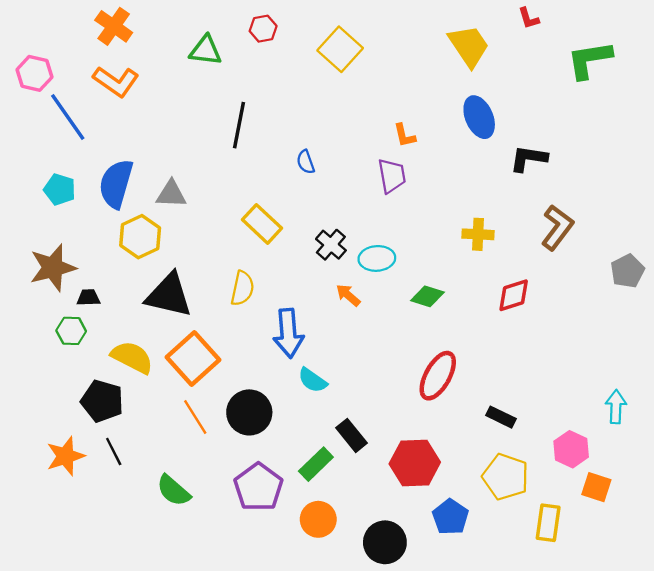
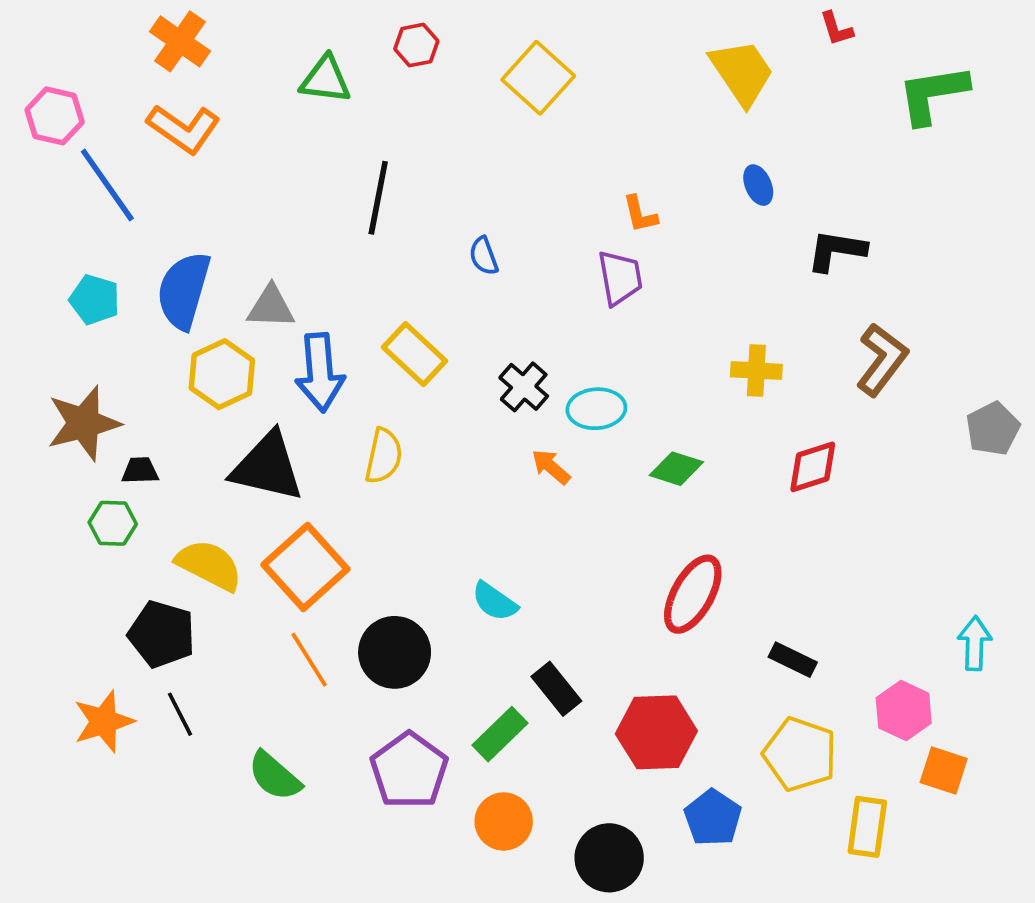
blue ellipse: (479, 117) -> (758, 185), size x0.6
blue arrow: (288, 333) -> (320, 372), moved

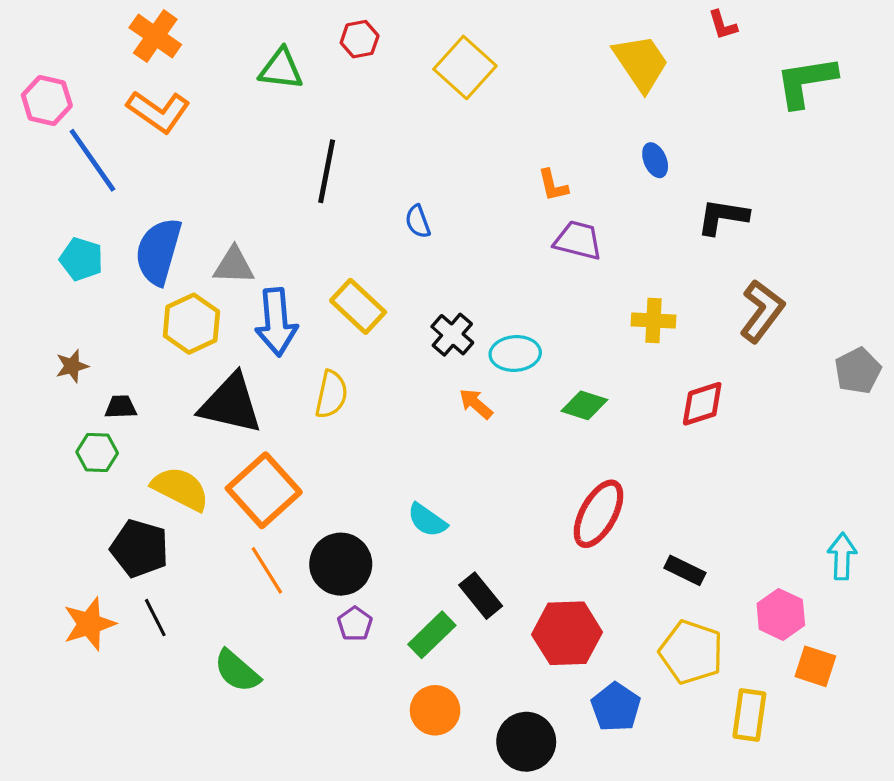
purple trapezoid: (620, 278) -> (578, 240), moved, turned -66
brown star: (84, 423) -> (72, 366), size x0.5
purple pentagon: (409, 771) -> (355, 624), moved, size x0.5

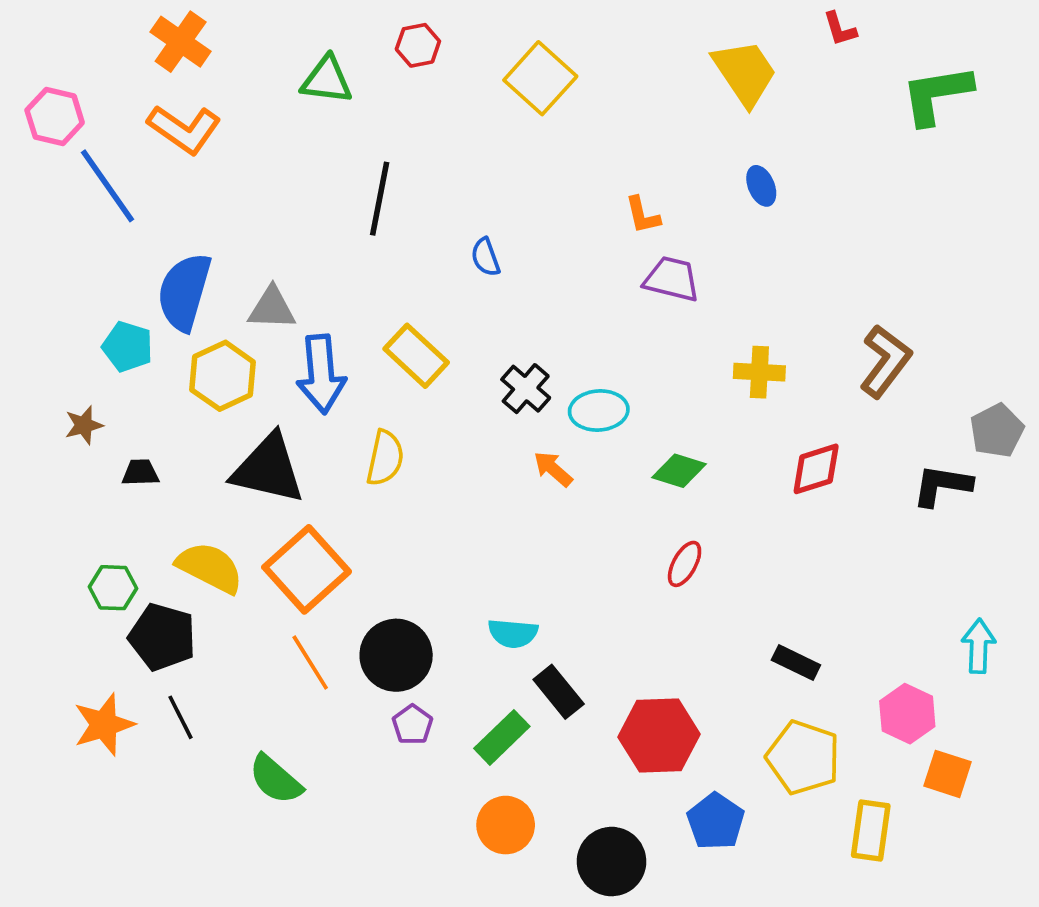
black L-shape: (723, 217) -> (942, 485), moved
cyan pentagon: (81, 259) -> (128, 347), moved
green hexagon: (97, 453) -> (113, 588), moved
red ellipse: (598, 514) -> (685, 564), moved, size x0.6
cyan semicircle: (427, 520) -> (513, 633), moved, turned -30

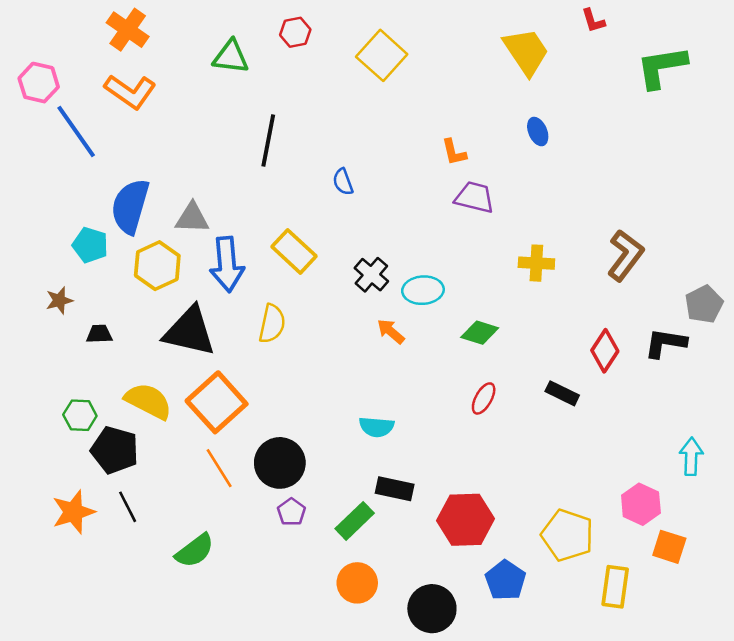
red diamond: (816, 469) -> (605, 351), moved, turned -39
cyan semicircle: (513, 633) -> (377, 427), moved
black rectangle: (796, 663) -> (562, 393), moved
black rectangle: (559, 692) -> (395, 489), turned -39
green semicircle: (276, 779) -> (195, 551), turned -78

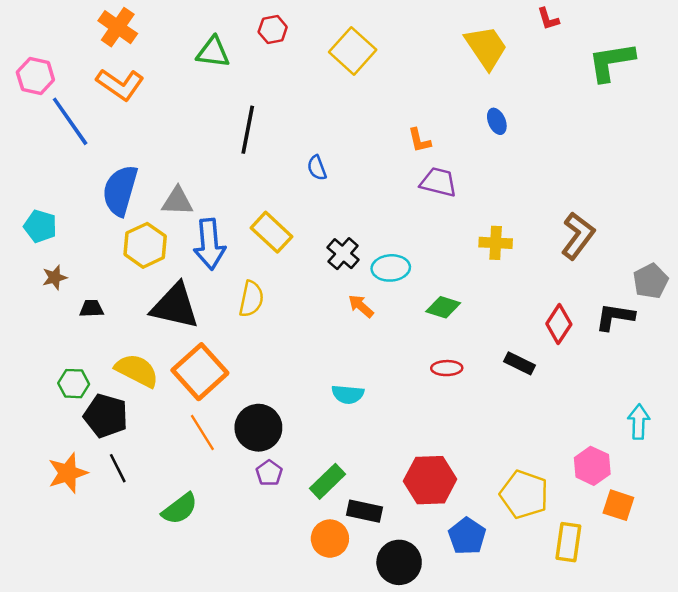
cyan pentagon: (90, 245) -> (40, 226), moved
red ellipse: (484, 398) -> (447, 368), turned 60
black rectangle: (395, 489) -> (364, 511), moved

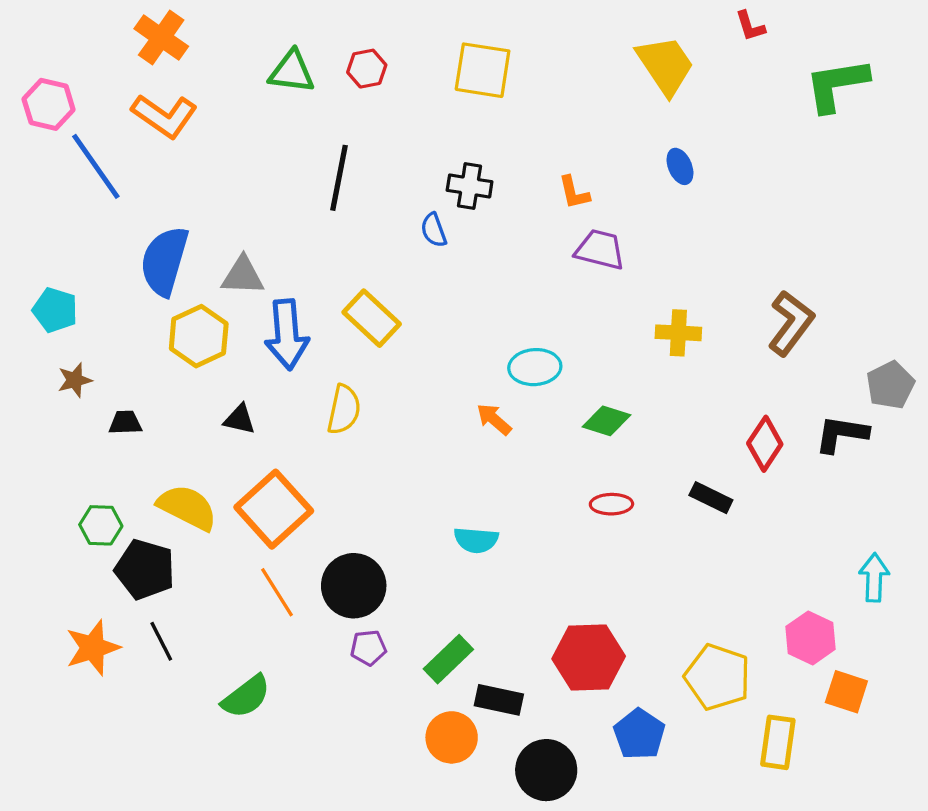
red hexagon: (273, 30) -> (367, 69), moved
yellow square: (353, 51) -> (483, 70), turned -33
black cross: (343, 254) -> (470, 186), moved, turned -32
black triangle: (175, 306) -> (239, 419), size x0.5
purple pentagon: (269, 473) -> (368, 648), turned 30

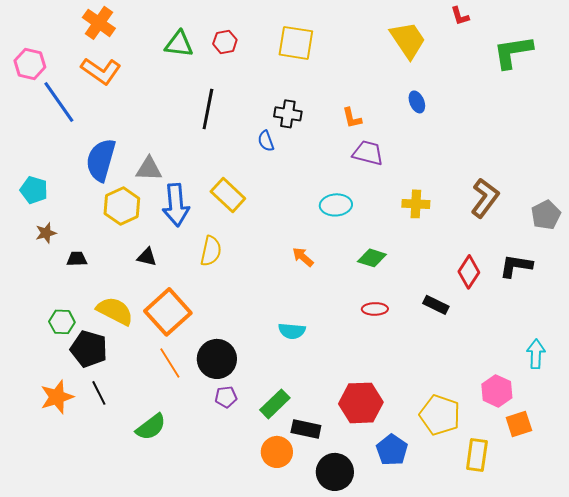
cyan ellipse: (535, 367) -> (336, 205), moved
gray pentagon: (890, 385) -> (546, 215), moved
orange square: (846, 692) -> (519, 424), turned -36

